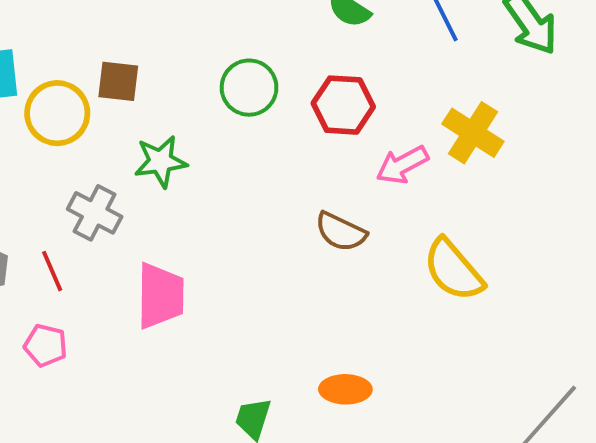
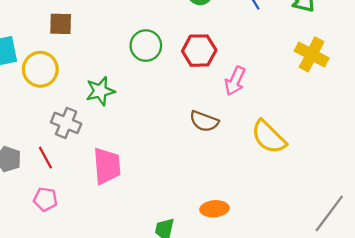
brown square: (118, 81) -> (61, 24), moved
yellow cross: (473, 133) -> (312, 54), moved
pink arrow: (402, 165) -> (235, 81), turned -32

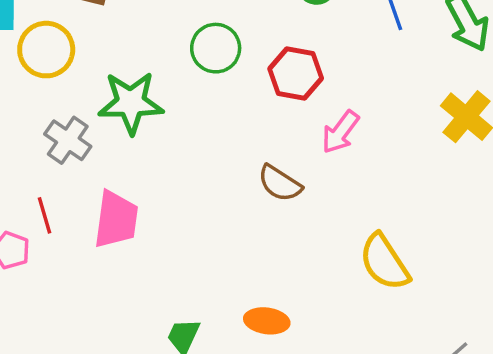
green star: (100, 91) -> (131, 103), size x1.4
yellow semicircle: (269, 137) -> (384, 262), moved
red line: (45, 158) -> (45, 215), moved

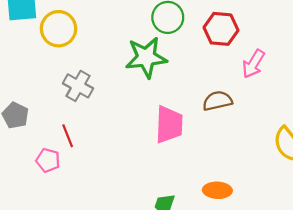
green star: (131, 103) -> (146, 57), moved
brown semicircle: (280, 183) -> (217, 101), turned 140
pink trapezoid: (116, 220) -> (169, 125), moved

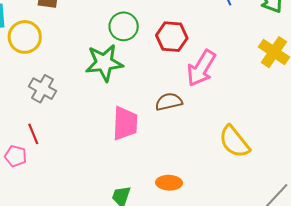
pink arrow: (253, 64) -> (201, 68), size x1.4

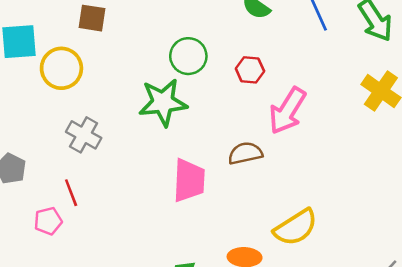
red hexagon: (172, 37) -> (250, 70), size x0.7
yellow semicircle: (234, 142) -> (296, 227), moved, turned -84
pink pentagon: (16, 156) -> (48, 221), turned -30

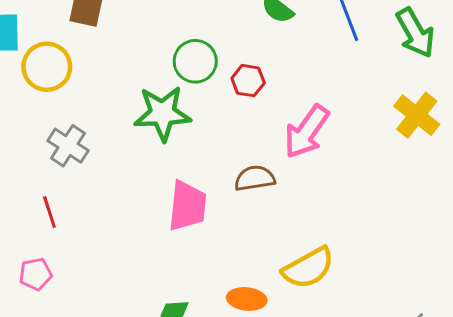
red hexagon: (250, 70) -> (248, 81), moved
pink pentagon: (48, 221) -> (36, 274), moved

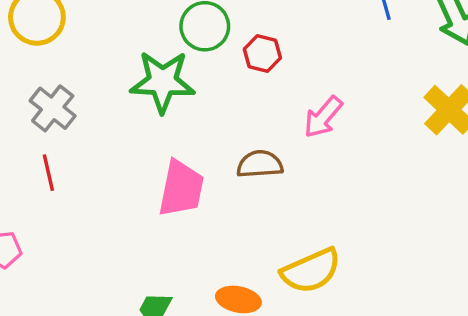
pink arrow: (307, 132) -> (323, 117), size x0.7
red line: (49, 212) -> (48, 173), moved

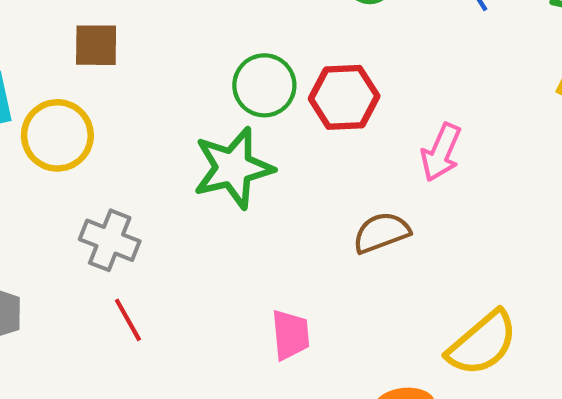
red hexagon: (262, 53) -> (344, 97), size x1.4
pink trapezoid: (181, 189) -> (290, 335), moved, size x0.7

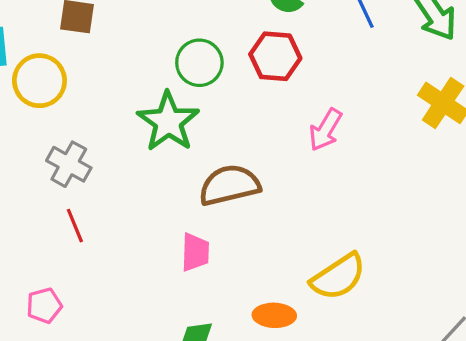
red hexagon: (344, 97) -> (275, 56), moved
green star: (233, 168) -> (168, 122), turned -30
brown semicircle: (381, 233) -> (229, 185), moved, size x1.4

